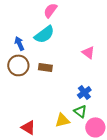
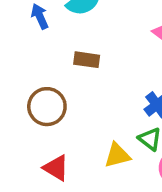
brown circle: (18, 65) -> (47, 107), moved

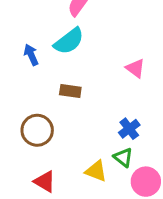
yellow triangle: (117, 155) -> (96, 171), turned 35

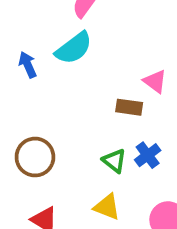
brown rectangle: (70, 91) -> (129, 107), moved
green triangle: (123, 157) -> (114, 161), moved

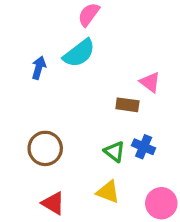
blue arrow: (28, 65) -> (39, 68), turned 40
blue cross: (148, 155) -> (144, 147), turned -30

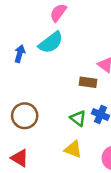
red triangle: (53, 203) -> (20, 158), moved

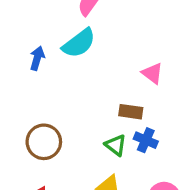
brown rectangle: (88, 82) -> (131, 112), moved

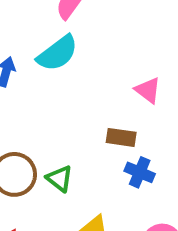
green triangle: (116, 145) -> (60, 179), moved

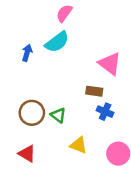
pink triangle: (148, 90) -> (110, 64), size x1.5

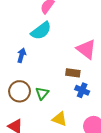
blue arrow: (27, 53) -> (22, 55), moved
green triangle: (58, 115) -> (42, 93), turned 32

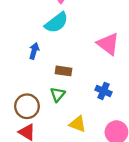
brown rectangle: (73, 73) -> (63, 71), moved
brown circle: (20, 91) -> (27, 106), moved

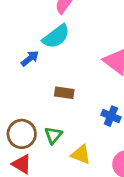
blue arrow: (34, 51) -> (30, 58), moved, turned 35
green triangle: (58, 94) -> (53, 135), moved

